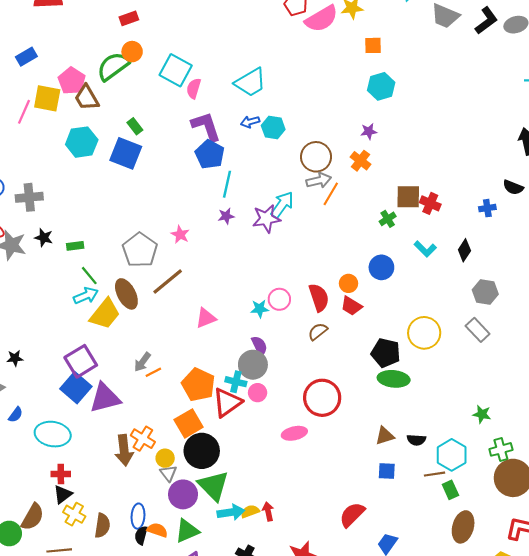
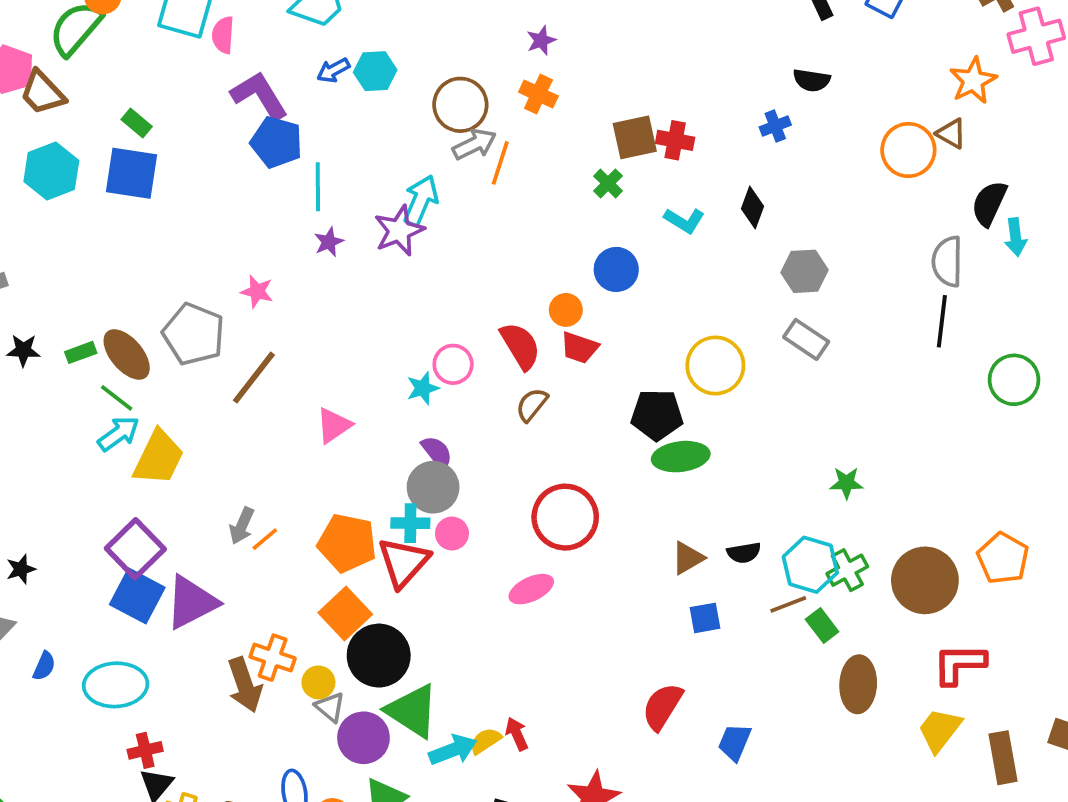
brown ellipse: (126, 294) -> (127, 354), moved
green cross: (501, 449) -> (847, 570), moved

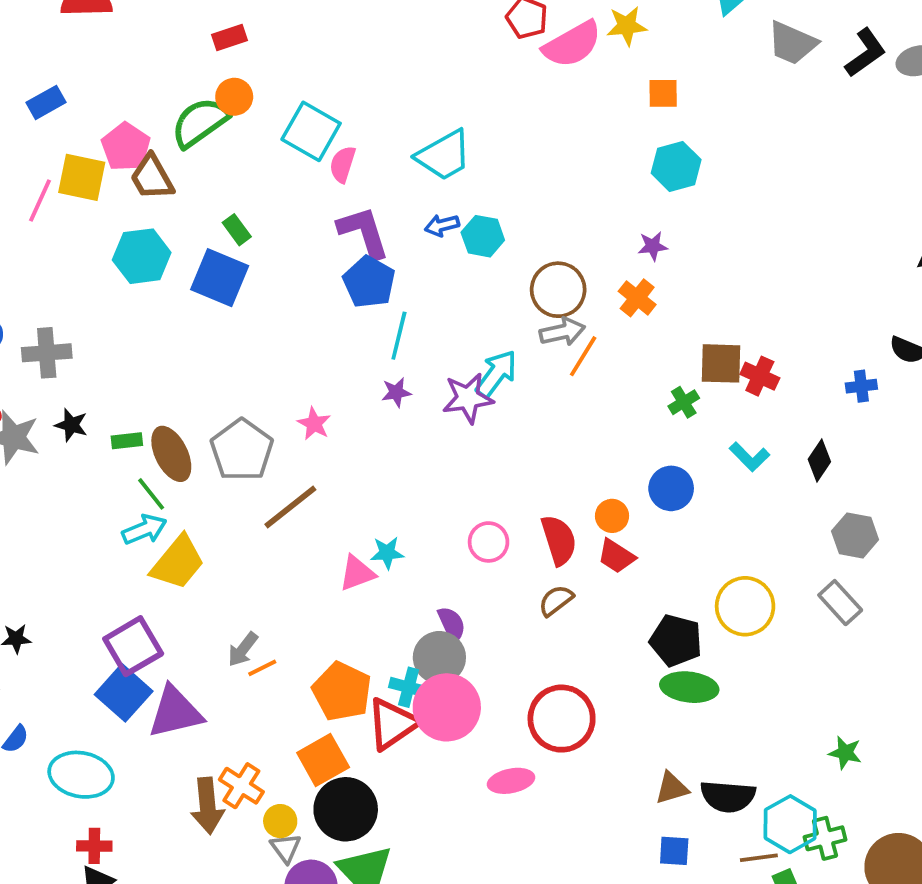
cyan star: (423, 388) -> (387, 553), moved
pink circle: (452, 534) -> (447, 707), size x2.0
black semicircle: (744, 553) -> (728, 796), size x1.6

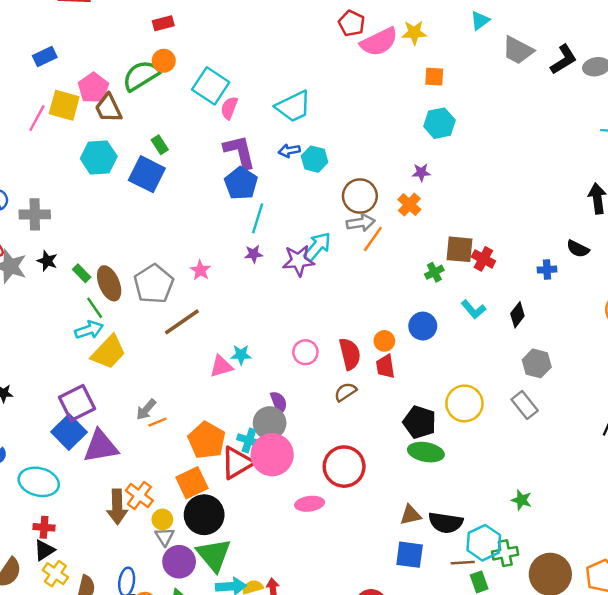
green rectangle: (127, 441) -> (82, 273), turned 48
red trapezoid: (616, 556) -> (385, 366), turned 45
blue square: (674, 851) -> (410, 555), size x1.4

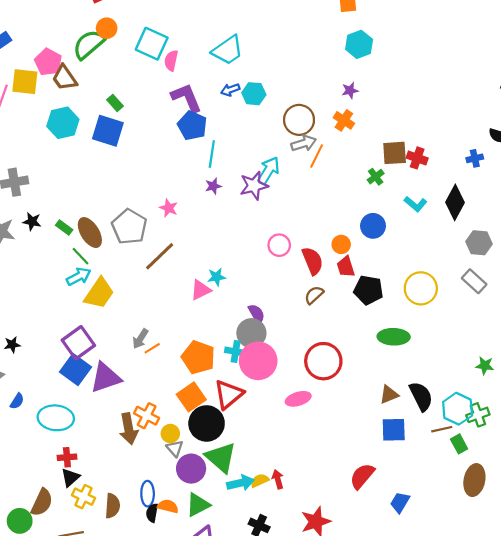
black diamond: (517, 315) -> (455, 202), size x1.5
pink circle: (305, 352) -> (279, 245), moved
black pentagon: (419, 422) -> (368, 290), moved
red triangle: (237, 463) -> (229, 394), moved
black semicircle: (446, 523) -> (421, 396), turned -116

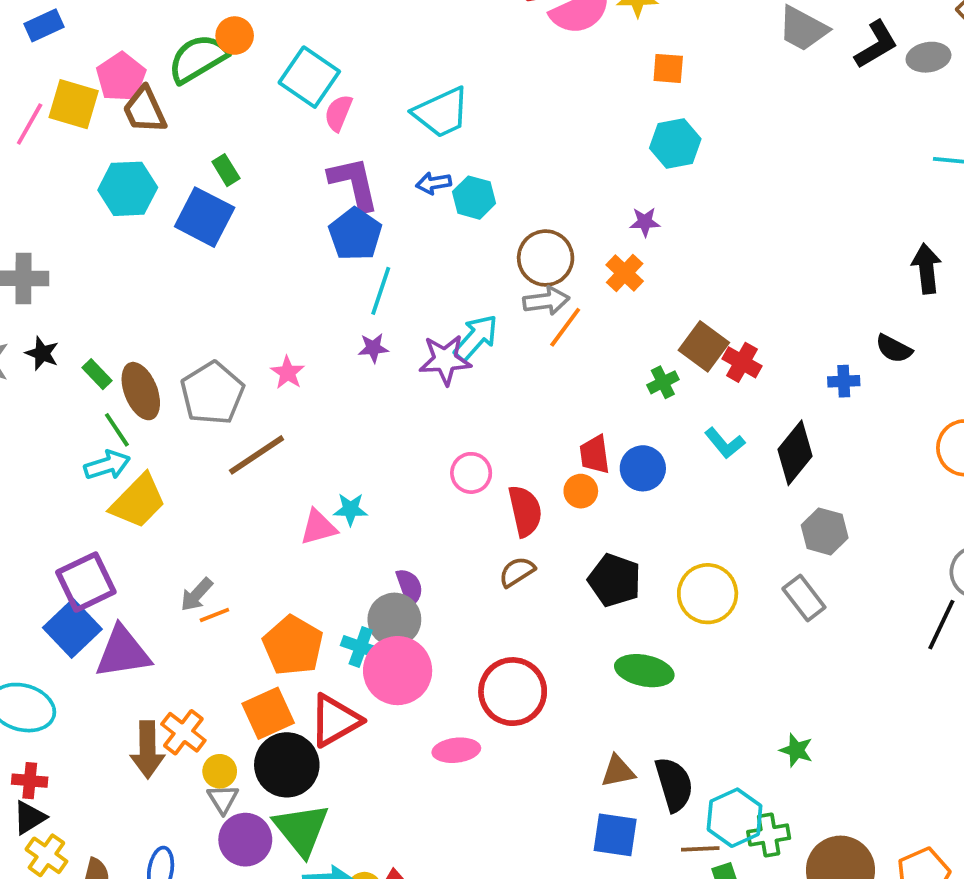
brown square: (395, 153) -> (704, 346), turned 30
red trapezoid: (346, 267) -> (595, 455), moved

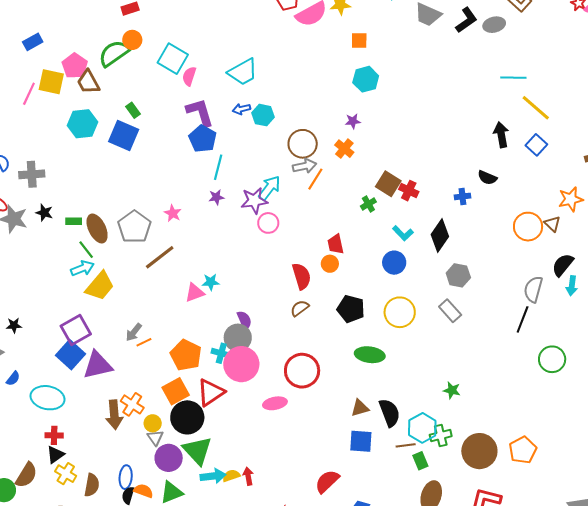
green rectangle: (97, 374) -> (74, 221), turned -42
blue circle: (643, 468) -> (394, 263), moved
pink circle: (471, 473) -> (268, 223), moved

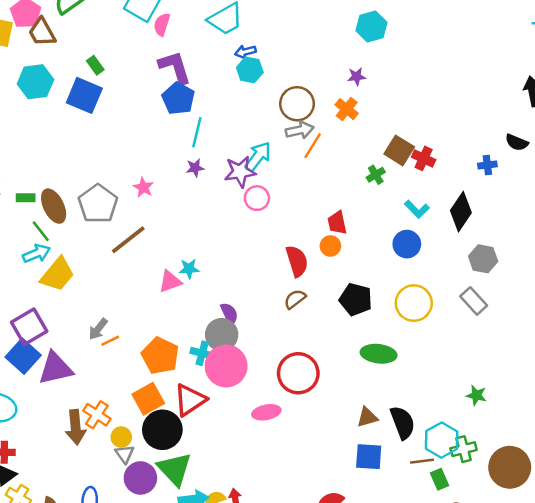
blue arrow: (241, 109) -> (245, 52), moved

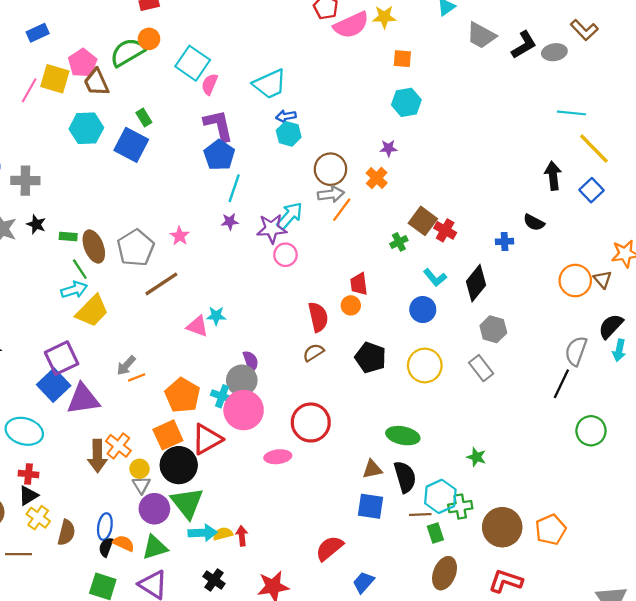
pink triangle: (170, 281) -> (197, 326), turned 35
green ellipse: (379, 354) -> (403, 436), moved

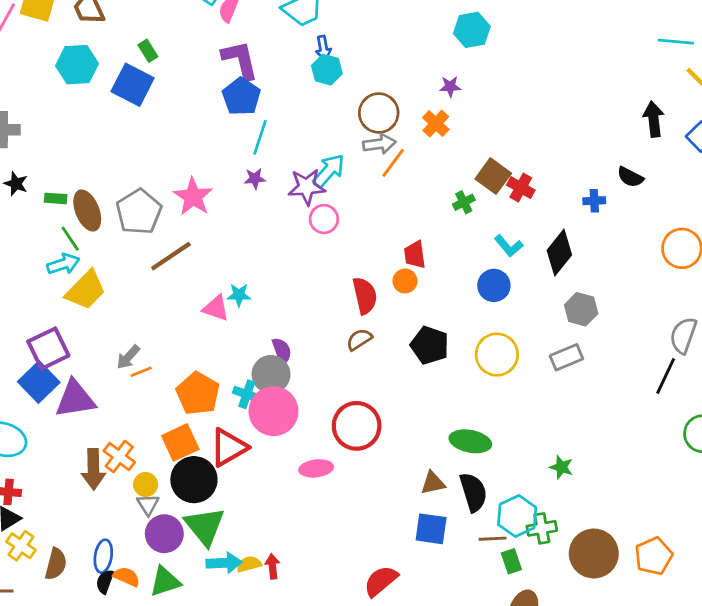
blue arrow: (286, 116) -> (323, 48), turned -90
pink star: (180, 236) -> (193, 197), size x1.6
gray rectangle: (481, 368) -> (566, 357), turned -75

